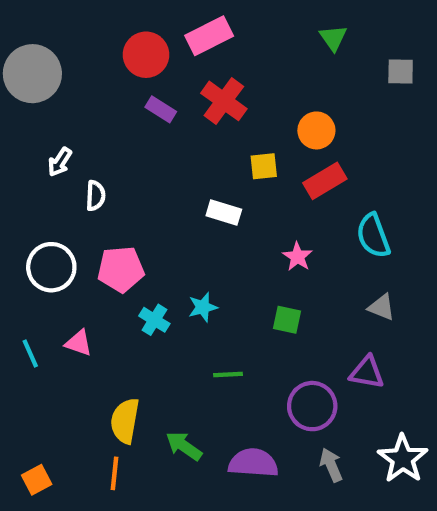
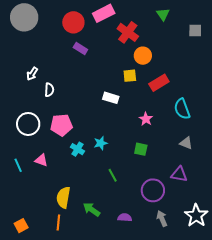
gray circle: (32, 74) -> (24, 17), moved
red cross: (224, 101) -> (128, 32), moved
orange circle: (316, 130) -> (143, 56), moved
green line: (228, 374) -> (113, 175), turned 64
purple semicircle: (253, 463) -> (125, 218), size x0.6

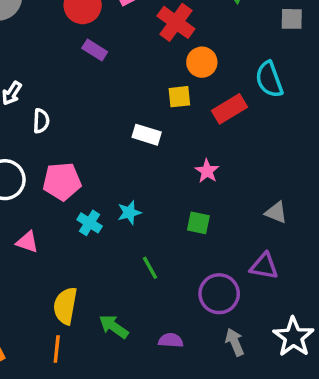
cyan semicircle: (182, 109) -> (269, 79), moved

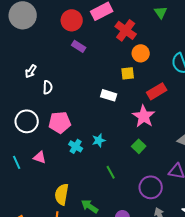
red rectangle: (229, 109) -> (157, 91), moved
pink star: (207, 171) -> (144, 116), size x1.6
green square: (198, 223) -> (139, 146), turned 32

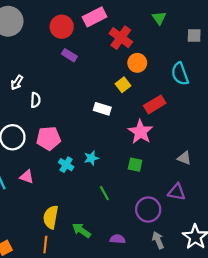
yellow square: (128, 73) -> (123, 85), turned -32
green square: (139, 146) -> (135, 165), turned -32

